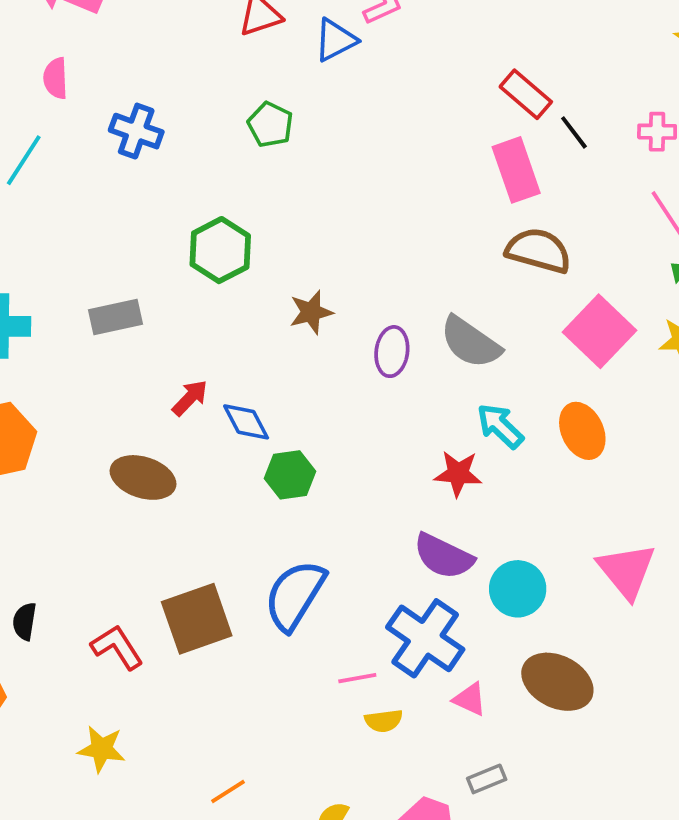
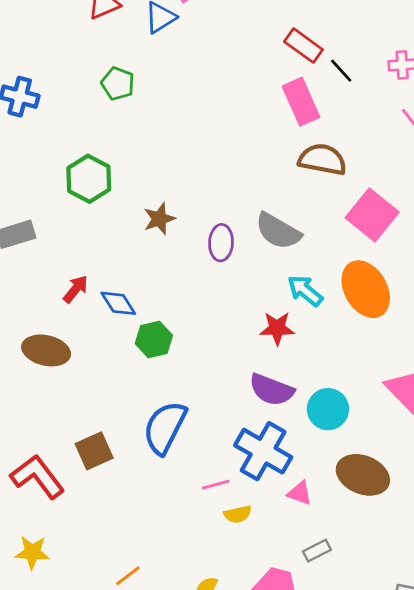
orange ellipse: (582, 431) -> (366, 289), size x1.4
brown square: (197, 619) -> (94, 451), size x0.7
red L-shape: (117, 647) -> (37, 477), size x1.4

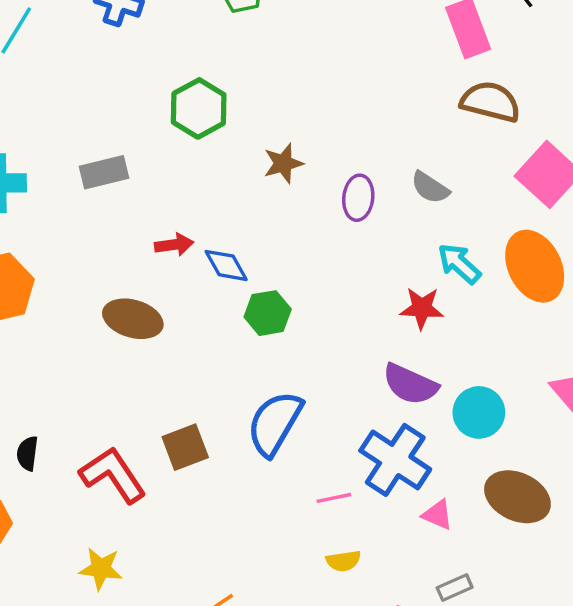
gray semicircle: (278, 231) -> (430, 188), size x0.7
red arrow: (76, 289) -> (174, 245), turned 40
yellow semicircle: (238, 514) -> (343, 561), moved

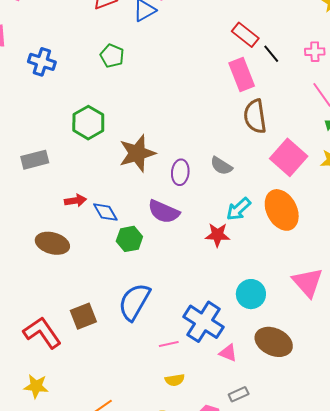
brown semicircle: (490, 102) -> (255, 116), turned -112
brown star: (283, 163) -> (137, 153), size x1.6
cyan arrow: (459, 264) -> (238, 209), turned -84
purple semicircle: (410, 384) -> (164, 212), moved

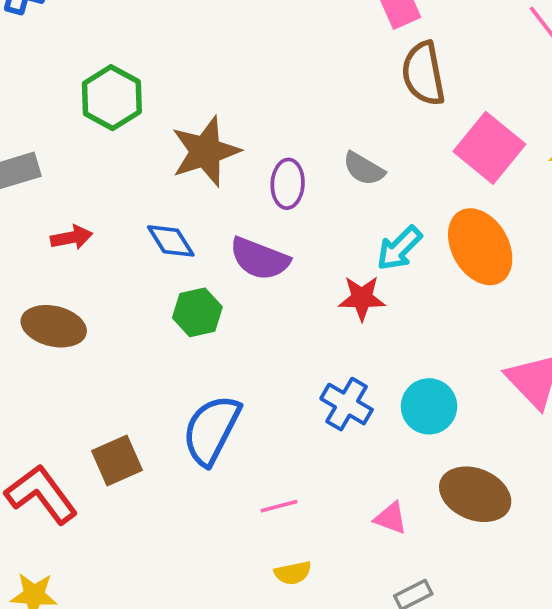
red arrow: (75, 201) -> (71, 237), moved
blue diamond: (105, 212) -> (171, 241), moved
blue cross: (203, 322) -> (347, 404), moved, size x0.7

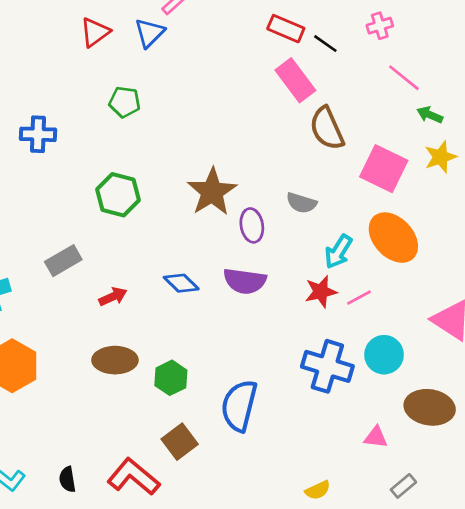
brown star: (205, 151) -> (212, 192), moved
green hexagon: (197, 312) -> (171, 378), moved
blue cross: (347, 404) -> (327, 366), size x1.4
pink line: (279, 506) -> (359, 298), moved

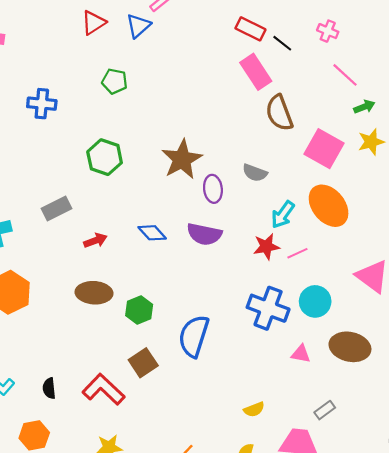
pink cross: (380, 26) -> (328, 31), turned 36
green arrow: (430, 115) -> (364, 107), turned 132
pink triangle: (376, 437) -> (301, 354), moved

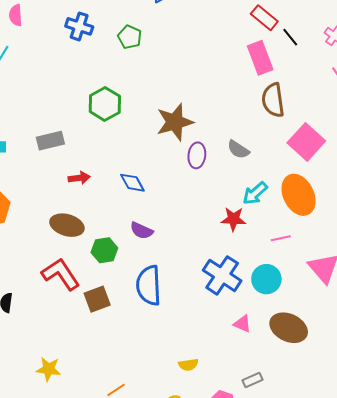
blue cross: (42, 104) -> (79, 26), moved
purple semicircle: (204, 234) -> (141, 231), moved, size x0.7
pink line: (297, 253) -> (281, 238), moved
blue semicircle: (194, 336) -> (149, 285), turned -33
red L-shape: (103, 389) -> (61, 274), moved

